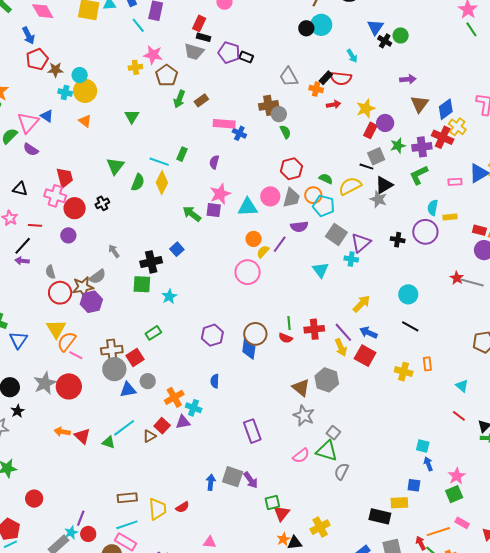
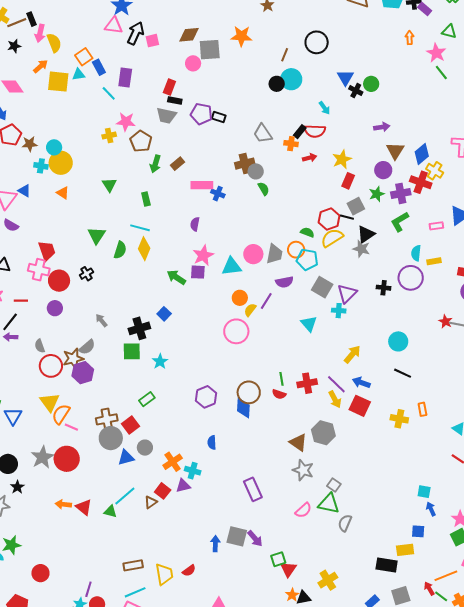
purple circle: (385, 123) -> (383, 170), moved
green rectangle: (182, 154) -> (146, 199), moved, turned -32
red hexagon: (291, 169) -> (329, 219), moved

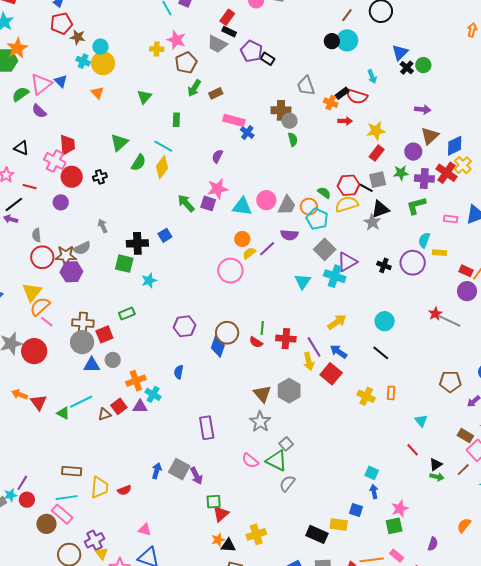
cyan cross: (339, 311) -> (335, 276), size x1.5
pink semicircle: (303, 510) -> (250, 461), turned 66

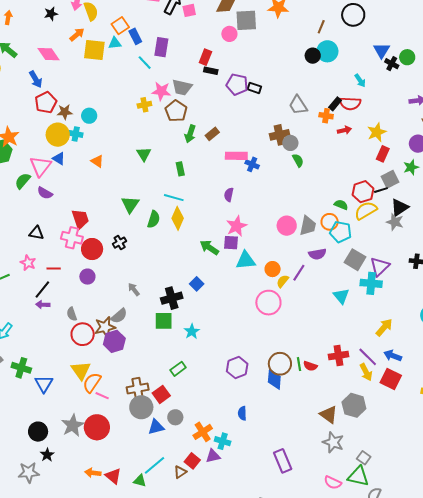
gray trapezoid: (217, 44) -> (182, 87), moved
yellow circle: (103, 63) -> (58, 135), moved
black line: (366, 188) -> (381, 190), turned -32
cyan triangle: (242, 207) -> (246, 260), moved
green line: (262, 328) -> (299, 364), moved

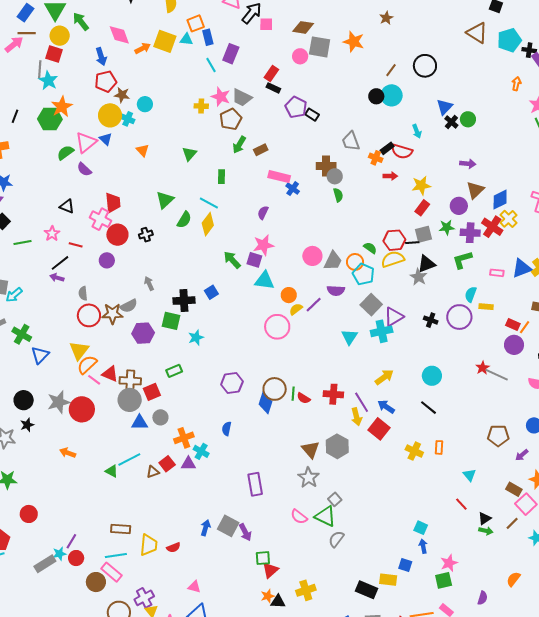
orange arrow: (77, 34) -> (143, 48), moved
cyan cross: (371, 283) -> (382, 331), turned -30
purple hexagon: (114, 341) -> (143, 333), moved
red triangle: (113, 476) -> (110, 374), moved, turned -30

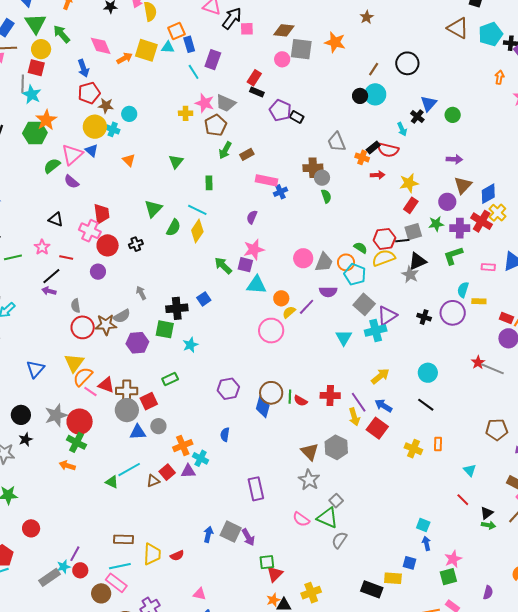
black cross: (451, 122) -> (417, 117), moved
blue cross: (293, 189) -> (280, 192), turned 32
green cross: (22, 334) -> (77, 442), moved

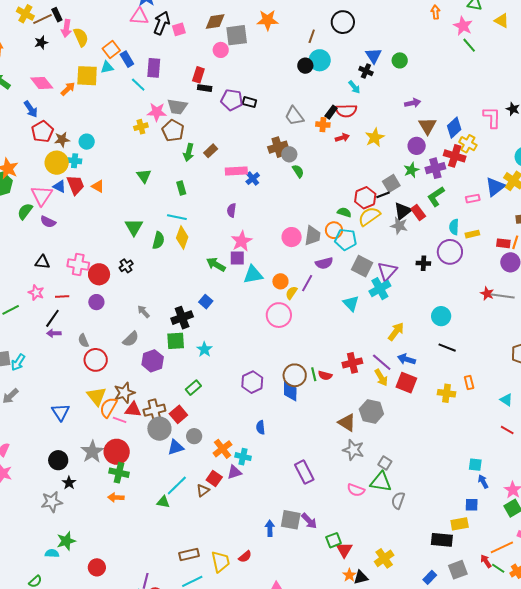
red rectangle: (411, 205) -> (418, 212), moved, turned -56
red trapezoid: (102, 214) -> (75, 185), moved
brown star: (106, 325) -> (124, 393), moved

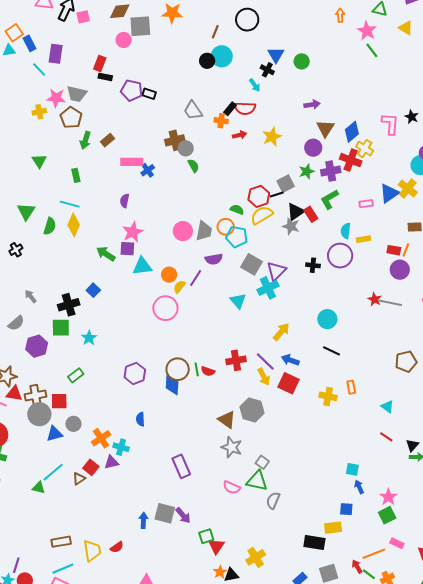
red square: (178, 414) -> (59, 401), turned 36

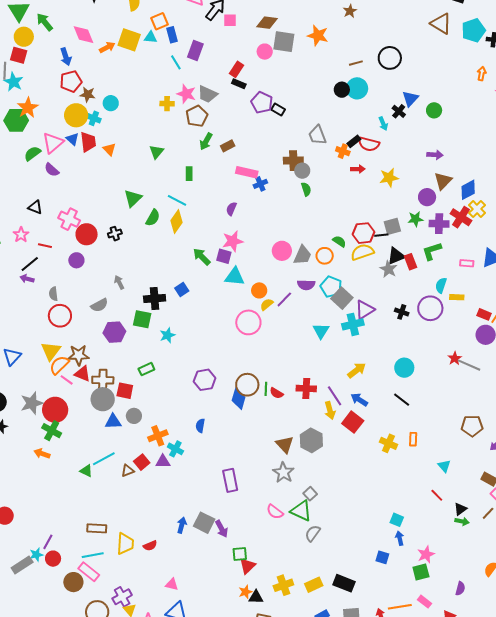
brown line: (215, 32) -> (356, 63), turned 40
cyan pentagon: (237, 237) -> (331, 287), moved
yellow rectangle: (333, 528) -> (314, 585), moved, turned -30

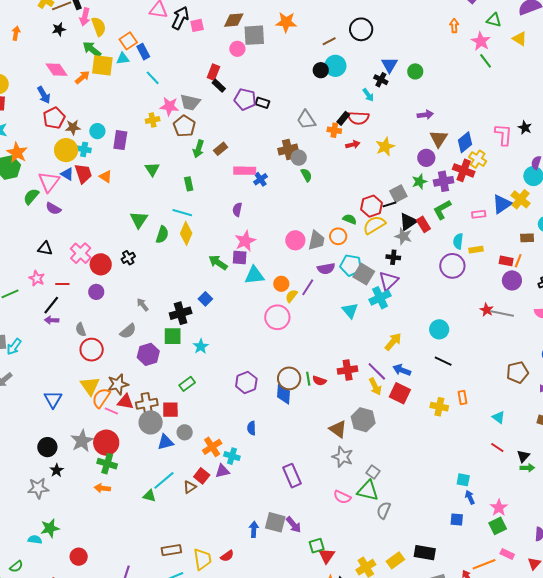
green arrow: (45, 22) -> (92, 49), moved
purple rectangle: (195, 51) -> (120, 140), moved
black rectangle: (239, 84) -> (219, 86), turned 32
pink cross: (69, 219) -> (81, 253), turned 30
black cross: (402, 312) -> (393, 257), moved

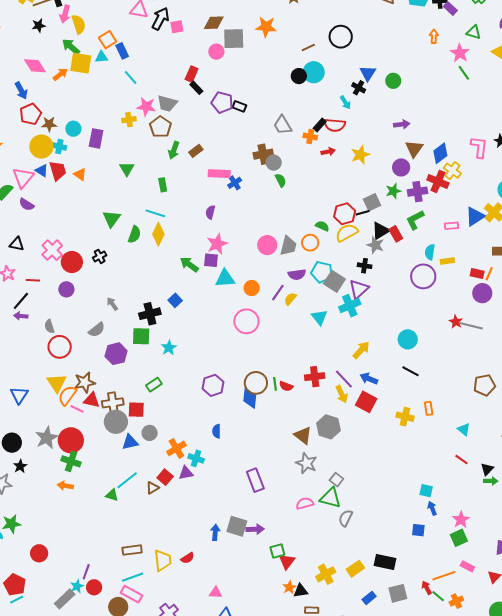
yellow semicircle: (291, 296) -> (290, 299), moved
pink semicircle: (342, 497) -> (305, 503), turned 138
purple arrow: (294, 525) -> (255, 529), turned -54

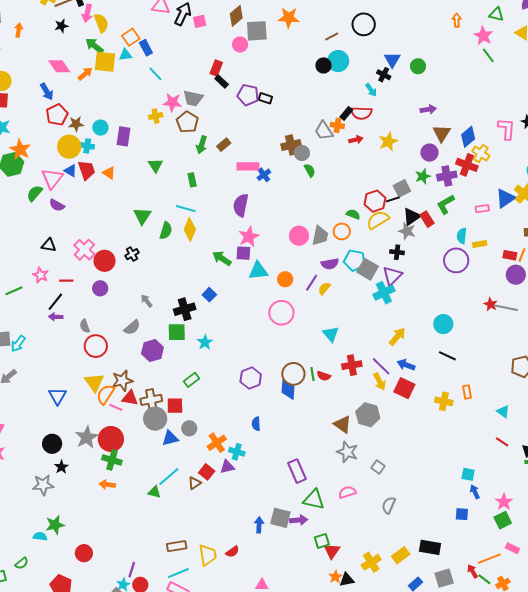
brown diamond: (214, 23) -> (236, 16), turned -35
gray trapezoid: (283, 125) -> (324, 131), moved
purple semicircle: (210, 212) -> (241, 205), size x1.6
cyan triangle: (319, 317) -> (331, 334), moved
green triangle: (330, 498) -> (314, 499), moved

